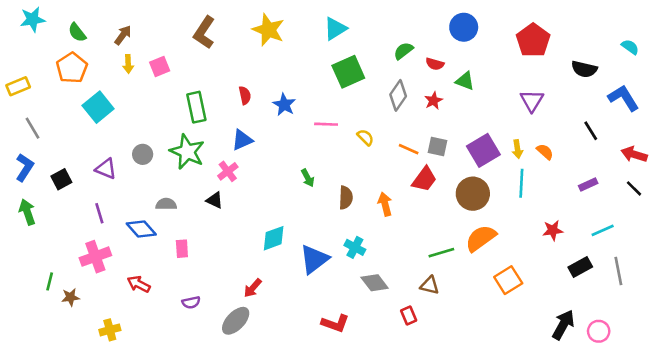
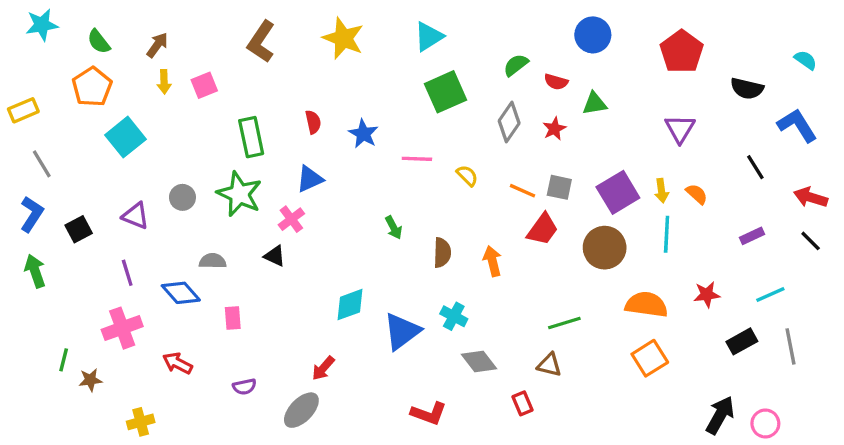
green triangle: (465, 81) -> (595, 104), turned -30
orange semicircle: (481, 238) -> (646, 305), moved, turned 44

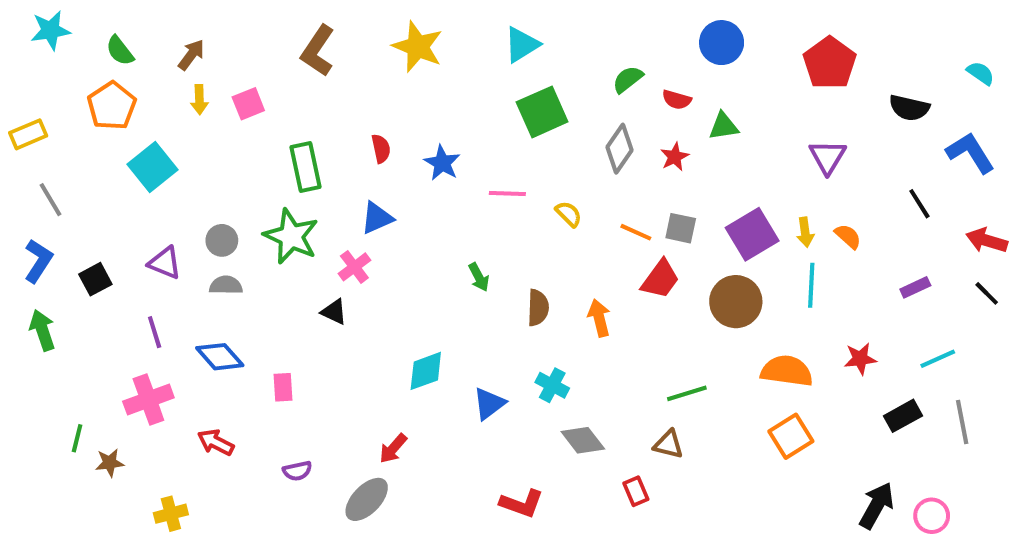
gray semicircle: (213, 261) -> (226, 285), moved
blue triangle: (402, 331) -> (489, 404), size x0.7

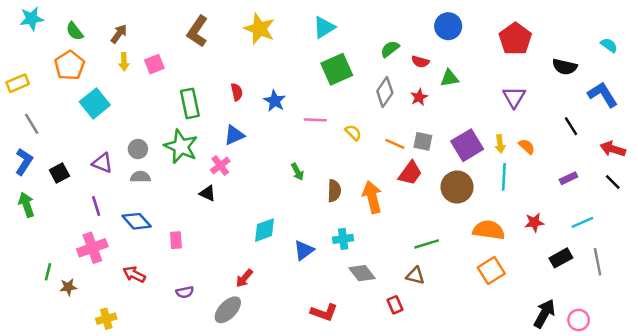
orange arrow: (599, 318) -> (372, 197), size x1.4
cyan cross: (552, 385) -> (343, 239), turned -36

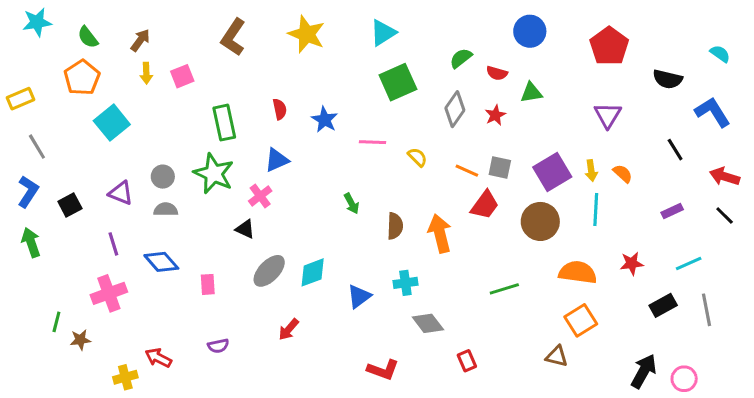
red arrow: (134, 274) -> (158, 358), moved
brown triangle: (415, 276) -> (557, 356), moved
gray ellipse: (228, 310) -> (269, 271), moved

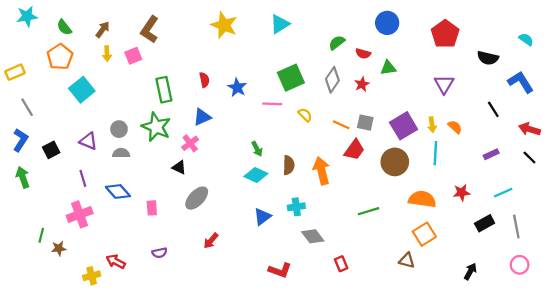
brown L-shape: (233, 37) -> (150, 29), moved
green square: (398, 82) -> (291, 78), moved
cyan diamond: (313, 272) -> (256, 175), moved, turned 45
black arrow: (644, 371) -> (470, 271), size x0.7
pink circle: (684, 379) -> (520, 265), moved

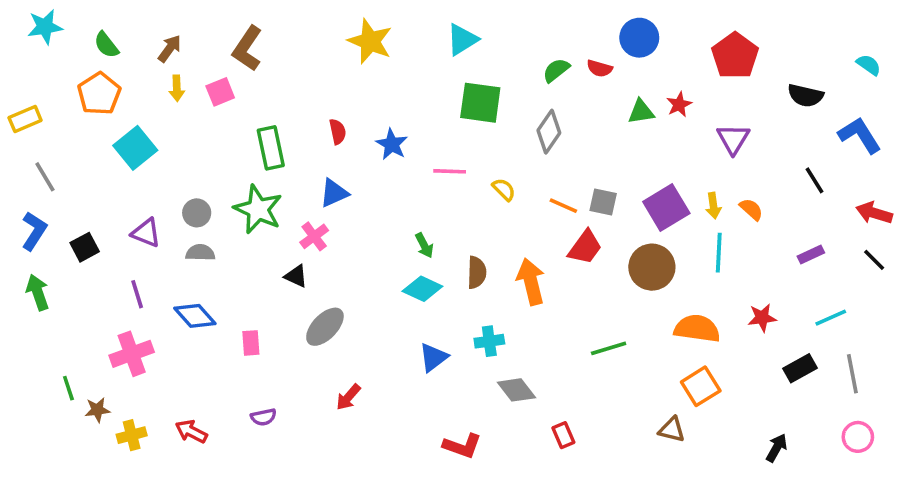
red semicircle: (363, 54) -> (600, 68), moved
green square: (291, 78) -> (480, 103), moved, turned 32
red star: (362, 84) -> (679, 105), moved
green line: (41, 235) -> (68, 388), turned -32
yellow cross: (92, 276) -> (132, 435), moved

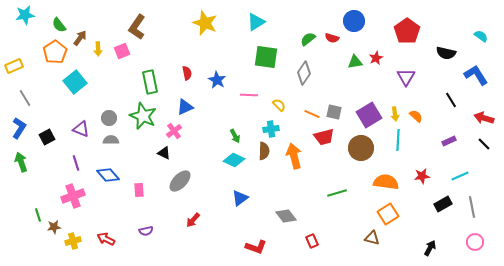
brown arrow: (170, 49) -> (80, 38), moved
red trapezoid: (585, 247) -> (324, 137), turned 40
cyan cross: (489, 341) -> (271, 129), moved

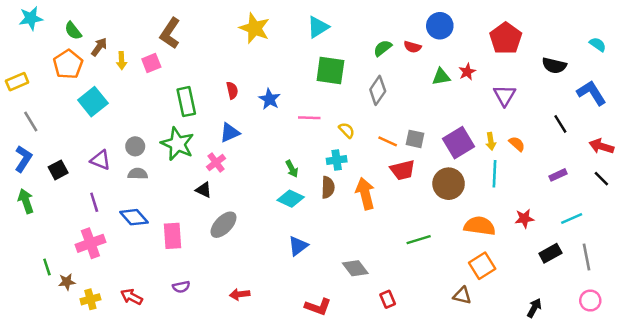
pink rectangle: (139, 190) -> (173, 236), size x1.5
red arrow: (193, 220) -> (240, 294), moved, turned 42

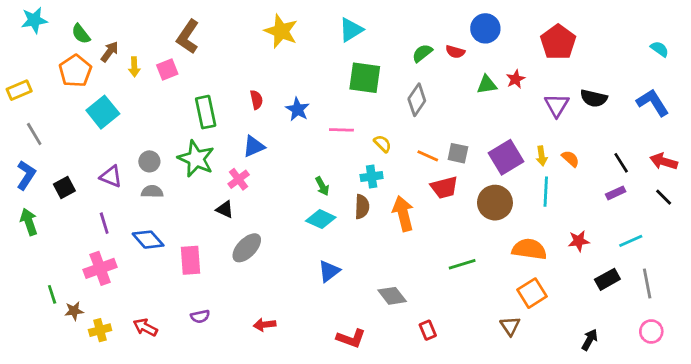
black semicircle: (554, 66) -> (594, 98), moved
black line: (560, 124) -> (621, 163), moved
brown triangle: (462, 296) -> (510, 326), turned 42

